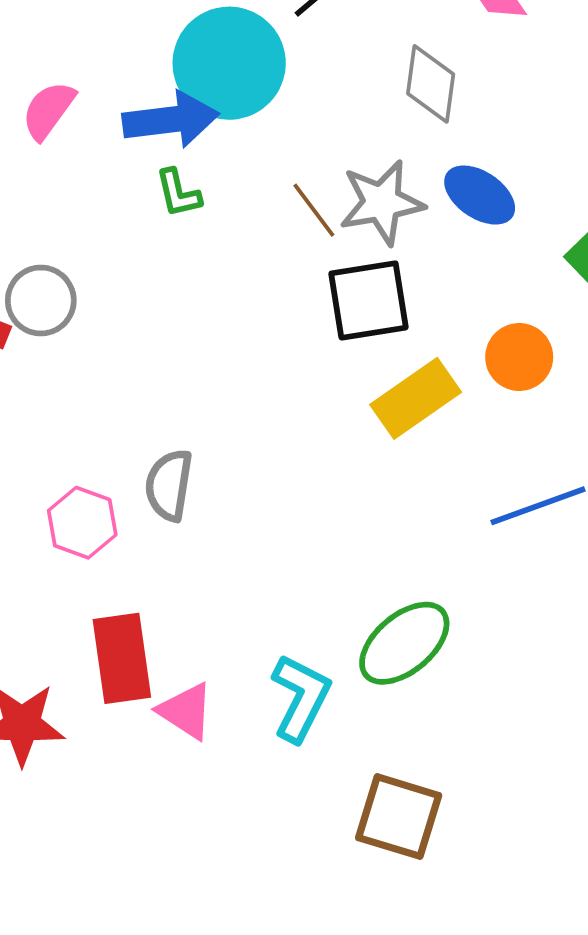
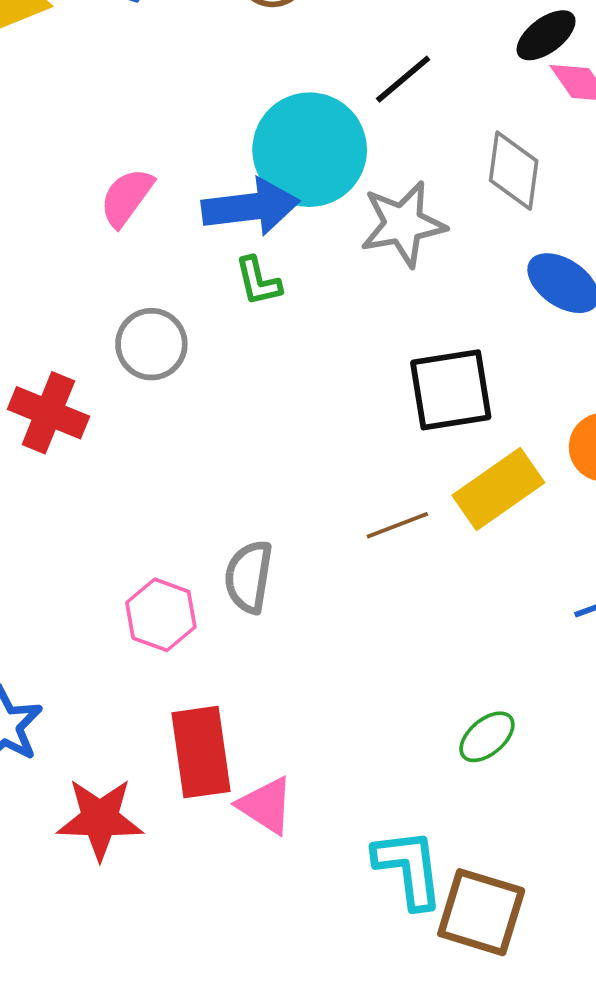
gray star: (382, 203) -> (403, 224), moved
brown line: (314, 210) -> (397, 525), moved, turned -74
gray circle: (41, 300) -> (151, 344), moved
green ellipse: (404, 643) -> (487, 737), size x0.6
cyan L-shape: (301, 698) -> (409, 868), moved, turned -34

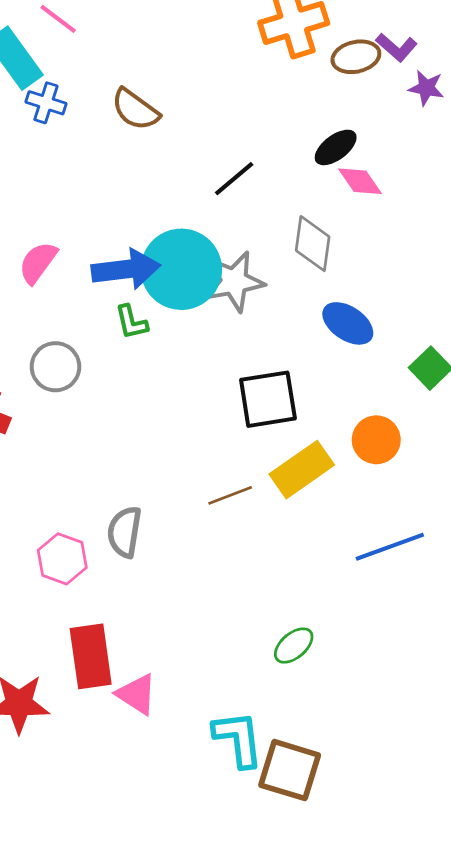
cyan circle: (310, 150) -> (181, 269), moved

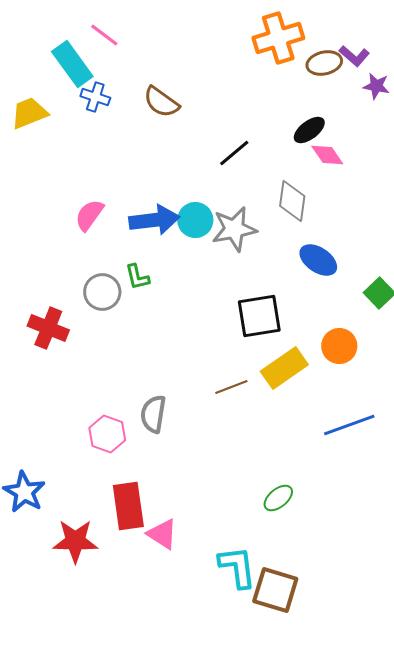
cyan circle: (181, 269) -> (195, 220), size x0.6
green L-shape: (131, 322) -> (137, 277), moved

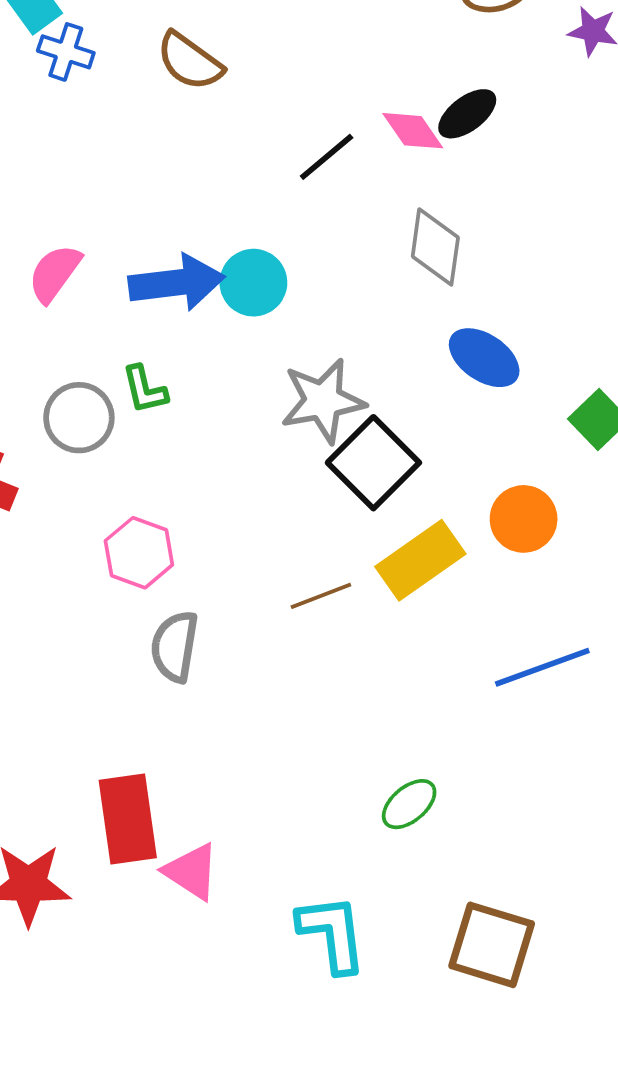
pink diamond: (327, 155) -> (413, 131), moved
gray star: (234, 229) -> (323, 401), moved
black square: (259, 316) -> (373, 463), turned -36
pink hexagon: (107, 434) -> (139, 553), moved
brown square: (275, 590) -> (492, 945), moved

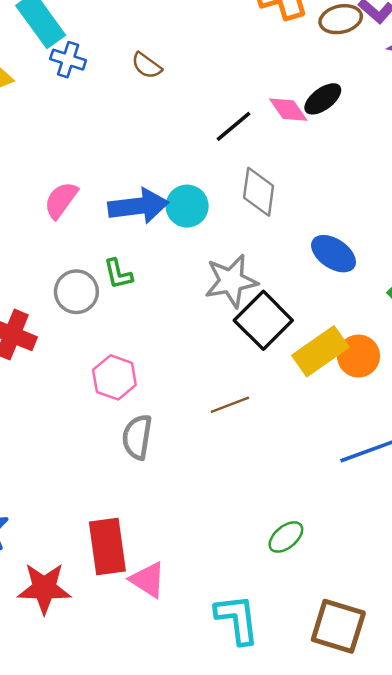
brown semicircle: (190, 61) -> (147, 66), size x0.7
gray diamond: (435, 247) -> (259, 192), moved
yellow rectangle: (420, 560) -> (320, 351), moved

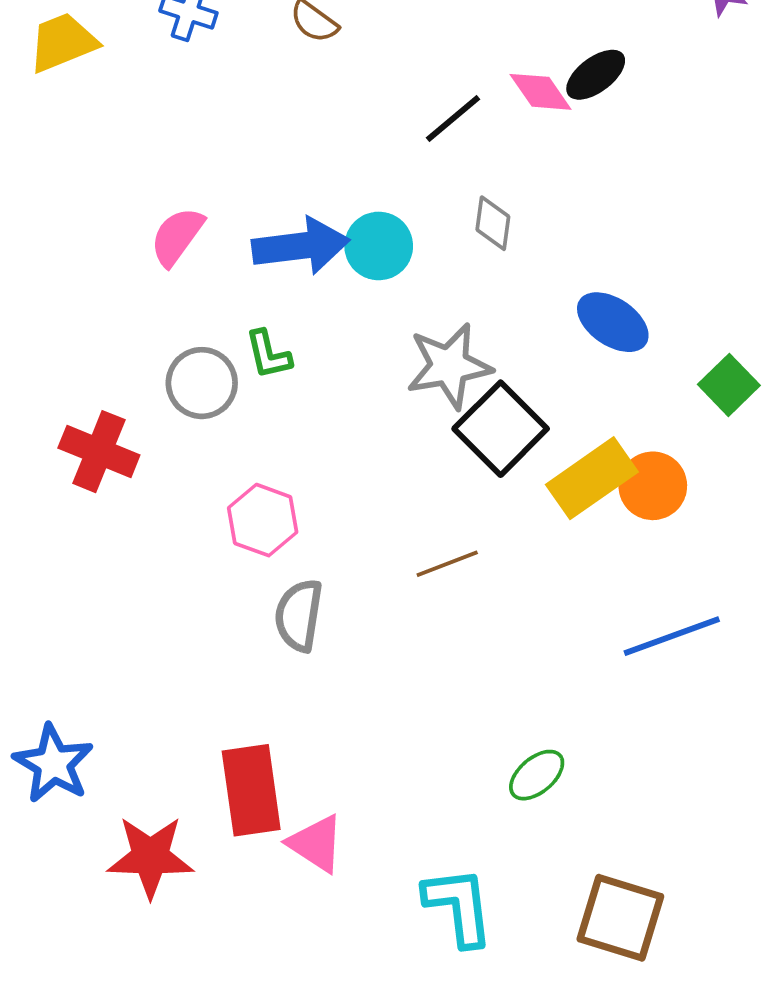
gray diamond: (259, 192) -> (493, 223), size x0.7

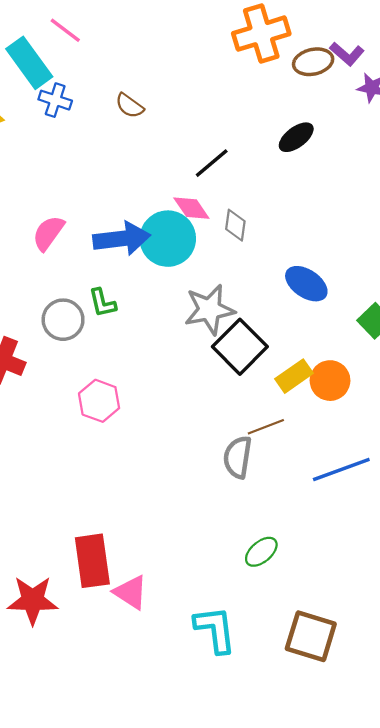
pink diamond: (540, 92) -> (191, 208), moved
cyan circle: (379, 246) -> (168, 239), size x1.4
yellow rectangle: (592, 478) -> (294, 376), size x0.7
brown line: (447, 564) -> (266, 427), moved
gray semicircle: (299, 615) -> (238, 457), moved

